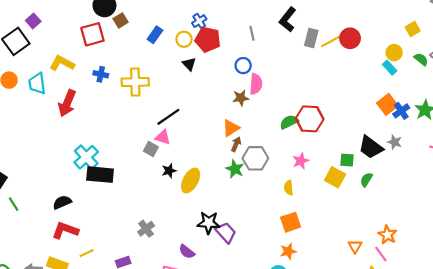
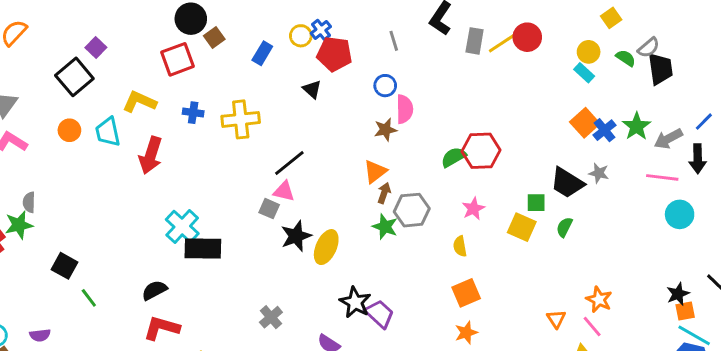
yellow circle: (184, 39) -> (301, 36), moved
black star: (169, 171) -> (296, 236), size x1.5
black star: (209, 223) -> (355, 302), turned 30

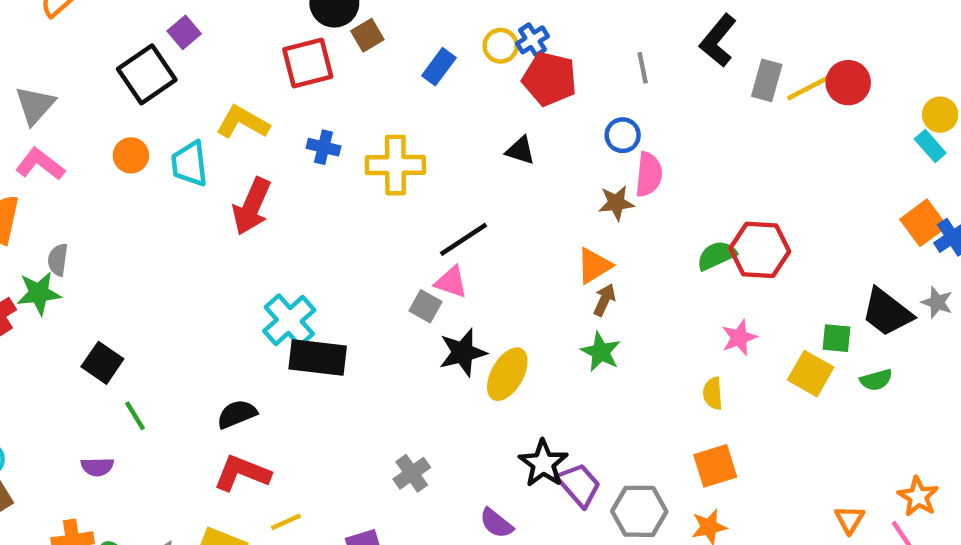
black triangle: (312, 89) -> (520, 150), moved, turned -30
gray hexagon: (412, 210) -> (639, 511), moved
green semicircle: (564, 227) -> (876, 380), turned -138
purple semicircle: (40, 335) -> (97, 467), moved

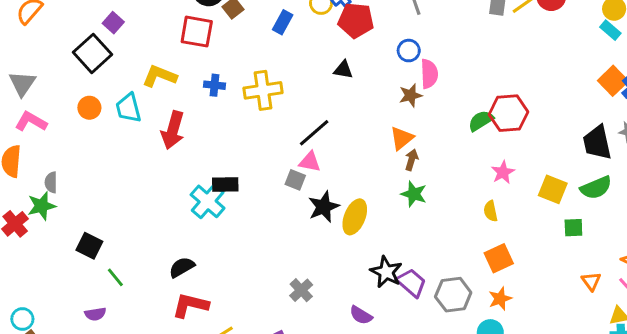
red square: (308, 63) -> (197, 32), turned 32
black trapezoid: (887, 312) -> (597, 143), turned 48
green square: (837, 338) -> (573, 228), moved
black rectangle: (318, 358) -> (225, 184), moved, size x0.7
green semicircle: (876, 380) -> (596, 188), size x1.5

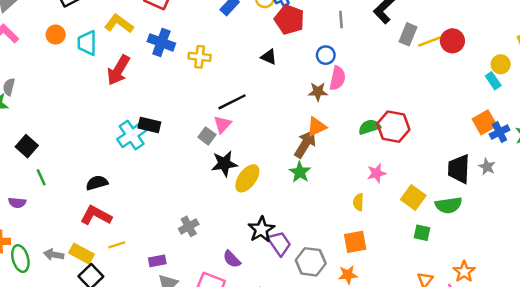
blue cross: (214, 85) -> (161, 42), size x1.5
yellow cross: (263, 90) -> (200, 57), size x0.7
orange triangle: (402, 138) -> (317, 127), moved
brown arrow: (412, 160) -> (305, 144), size x1.6
pink triangle: (310, 162) -> (222, 124), turned 48

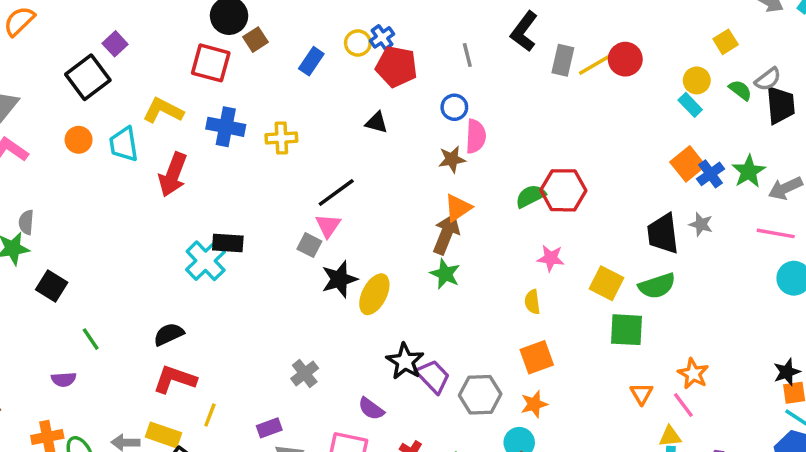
black square: (27, 146) -> (52, 286), moved
pink star: (376, 173) -> (551, 258), turned 30
green square: (422, 233) -> (626, 330), size x1.5
yellow line: (117, 245) -> (210, 415), turned -42

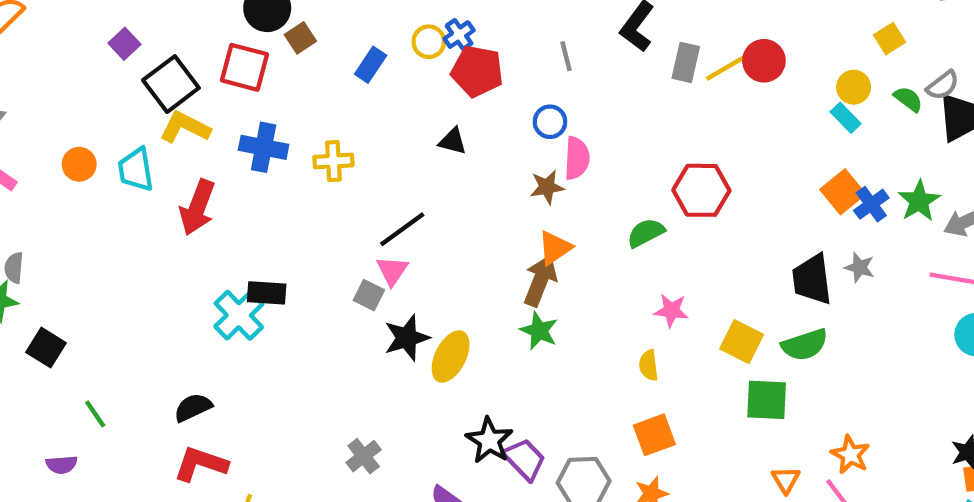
black square: (88, 77) -> (171, 84), moved
red hexagon: (563, 190) -> (701, 190), moved

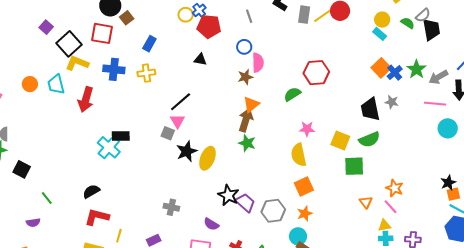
blue rectangle: (371, 65) -> (149, 44), moved
yellow semicircle: (649, 365) -> (299, 155), size x1.6
gray cross: (364, 456) -> (171, 207), turned -35

